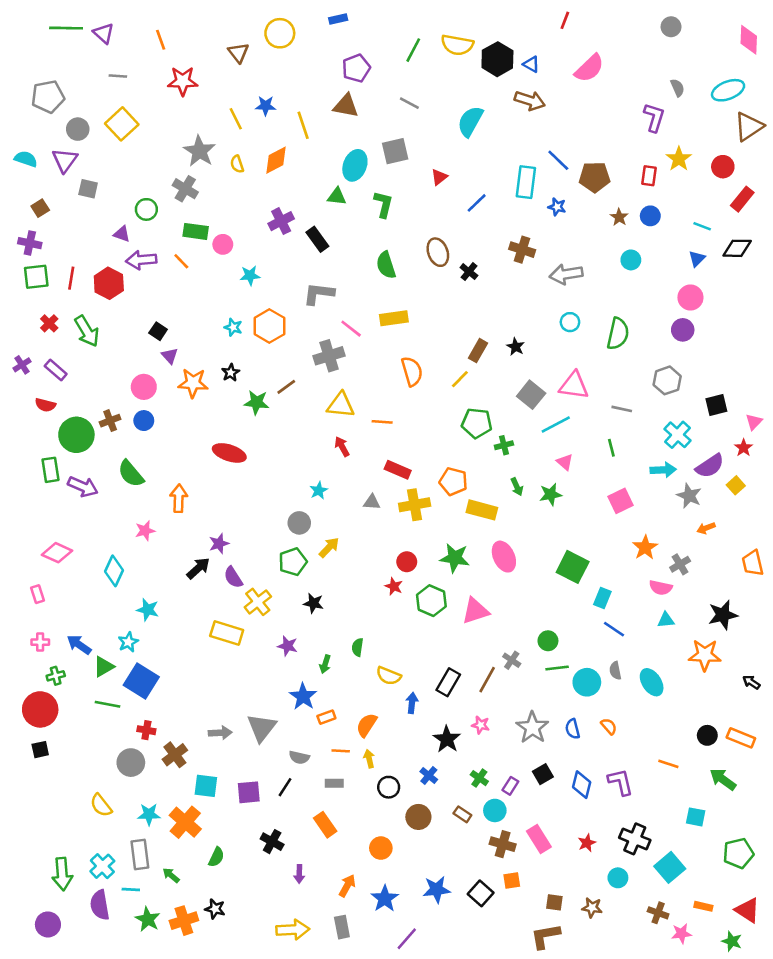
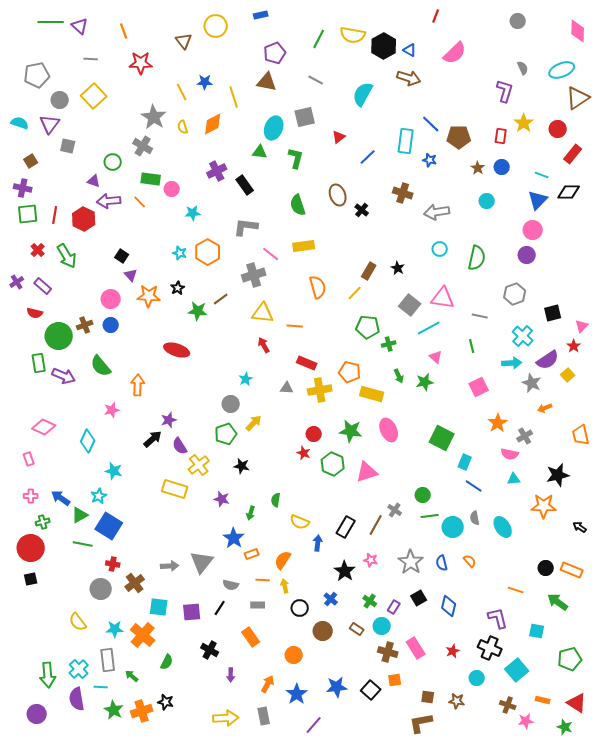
blue triangle: (697, 259) -> (538, 200), size x1.5
purple L-shape: (621, 782) -> (498, 618), moved

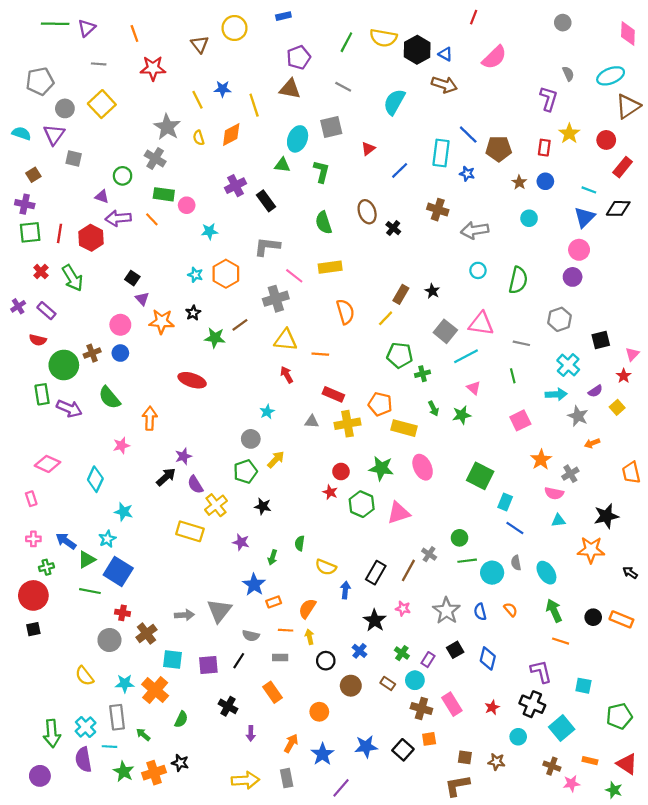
purple triangle: (80, 26) -> (87, 28), turned 36
purple semicircle: (548, 360) -> (595, 391), size x0.6
green arrow: (558, 602) -> (554, 611), moved, turned 30

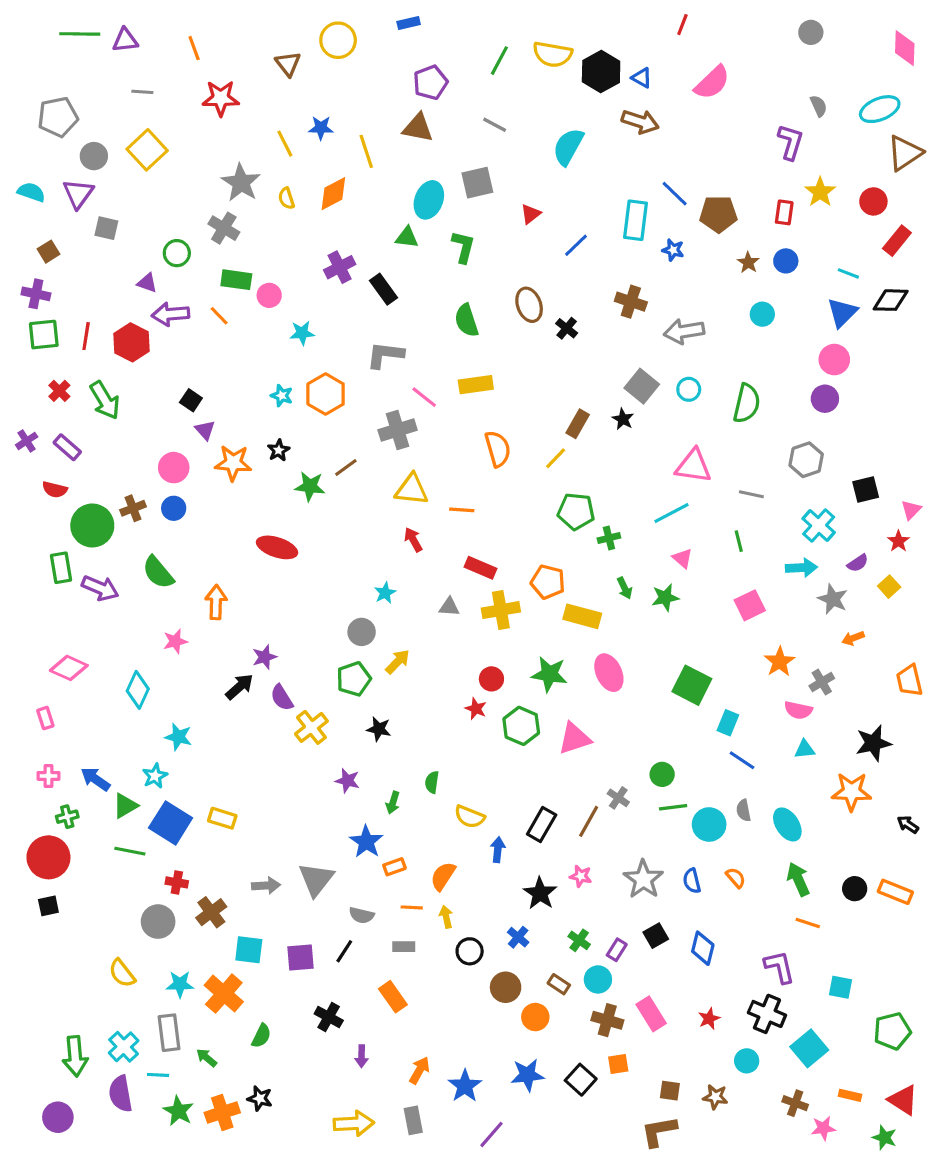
purple triangle: (87, 28) -> (125, 40), turned 36
gray square: (445, 331) -> (642, 386), moved
yellow rectangle: (190, 531) -> (222, 818), moved, size x0.7
orange circle: (319, 712) -> (535, 1017), moved

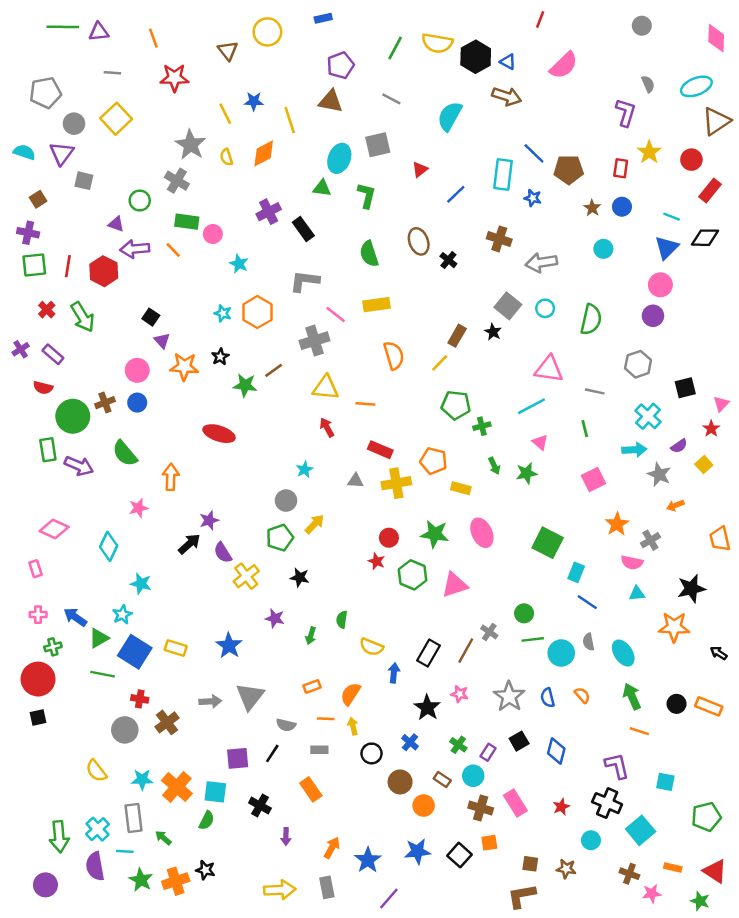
cyan star: (302, 333) -> (239, 264), turned 30
yellow rectangle: (582, 616) -> (461, 488), size x0.7
blue star: (366, 842) -> (229, 646), moved
cyan square: (249, 950) -> (215, 792), moved

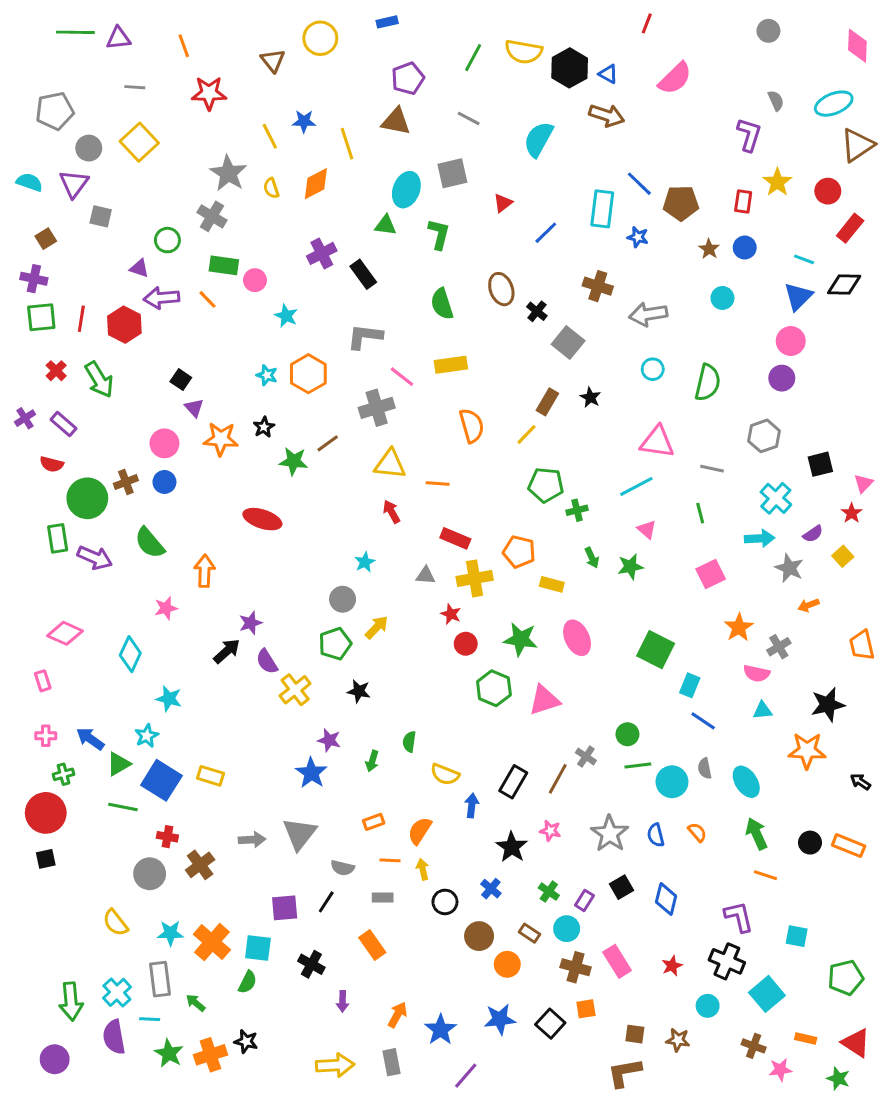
gray square: (508, 306) -> (568, 342), moved
red star: (376, 561) -> (451, 614), moved
blue star: (229, 646) -> (311, 773), moved

